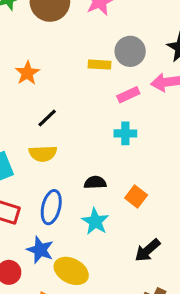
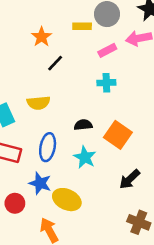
orange star: (27, 73) -> (42, 37), moved
black line: (47, 118) -> (55, 63), moved
orange square: (136, 197) -> (118, 135), size x1.5

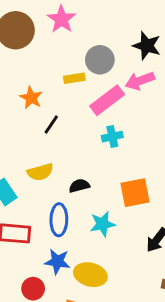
pink rectangle: (107, 50) -> (107, 100), size x1.6
black semicircle: (83, 125) -> (79, 186), moved
orange square: (118, 135) -> (135, 193), turned -36
cyan star: (85, 157) -> (102, 224), turned -30

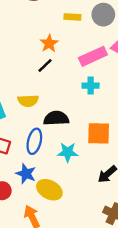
gray circle: (100, 60) -> (103, 15), moved
yellow rectangle: (74, 78) -> (72, 17), moved
orange star: (31, 98) -> (49, 43), moved
black semicircle: (79, 186) -> (56, 118), size x1.5

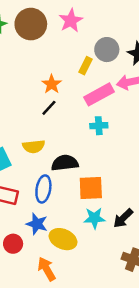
yellow rectangle: (72, 17) -> (85, 66), moved, turned -63
orange square: (99, 133) -> (91, 188), moved
cyan star: (68, 152) -> (94, 218), moved

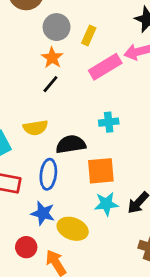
gray circle: (107, 50) -> (57, 27), moved
cyan cross: (99, 126) -> (109, 122), moved
red circle: (13, 244) -> (26, 247), moved

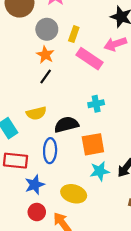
pink rectangle: (105, 67) -> (89, 59), turned 70
blue star: (43, 213) -> (35, 185), moved, turned -30

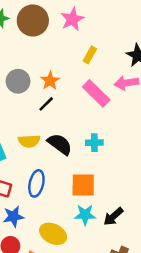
gray circle: (47, 29) -> (18, 81), moved
yellow rectangle: (74, 34) -> (90, 55), moved
black semicircle: (66, 125) -> (60, 144), moved, turned 40

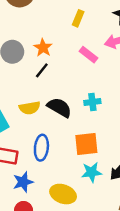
pink rectangle: (96, 93) -> (89, 55), size x0.7

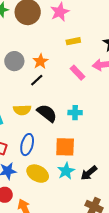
yellow rectangle: (78, 18) -> (73, 41), turned 48
cyan star: (92, 172) -> (66, 171), turned -30
yellow ellipse: (63, 194) -> (38, 174), moved

